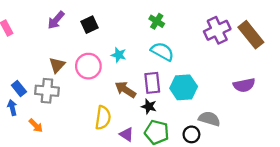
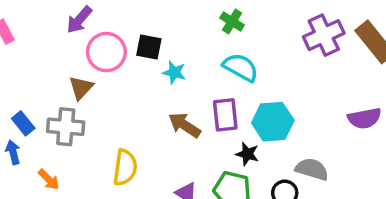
black square: (90, 25) -> (149, 47), moved, turned 36
pink circle: (88, 66) -> (106, 52), moved
black star: (149, 106) -> (247, 154), moved
yellow semicircle: (103, 118) -> (125, 168), moved

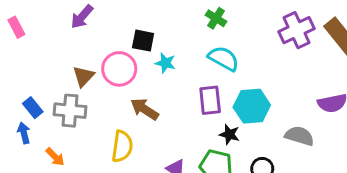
pink circle: (106, 52) -> (119, 69), moved
brown arrow: (185, 125) -> (145, 109), moved
gray semicircle: (312, 169) -> (299, 136), moved

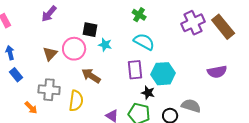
gray cross: (70, 111) -> (49, 90), moved
blue arrow: (24, 133) -> (10, 53), moved
gray semicircle: (299, 136) -> (191, 106), moved

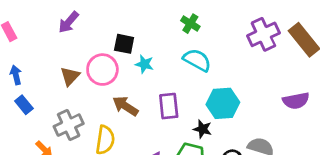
purple rectangle: (135, 70) -> (169, 106), moved
gray cross: (49, 90) -> (69, 125), turned -30

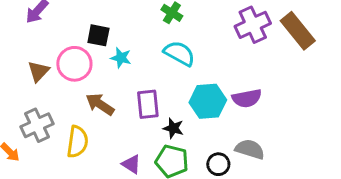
purple semicircle: (296, 101) -> (247, 98), moved
black star: (203, 129) -> (173, 128), moved

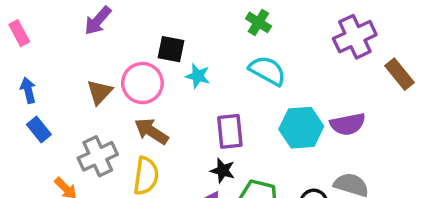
brown rectangle: (298, 31) -> (399, 74), moved, size x0.7
brown arrow: (100, 104) -> (151, 131), moved
black star: (173, 128) -> (223, 171), moved

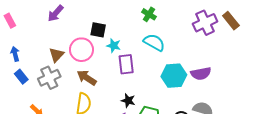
brown rectangle: (399, 74) -> (231, 21), moved
purple rectangle: (230, 131) -> (126, 64), moved
gray cross: (98, 156) -> (49, 78), moved

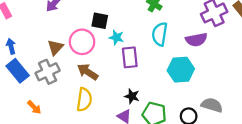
cyan semicircle: (154, 42) -> (160, 34), turned -110
purple semicircle: (201, 74) -> (196, 40), moved
blue rectangle: (21, 77) -> (18, 71), size x1.5

